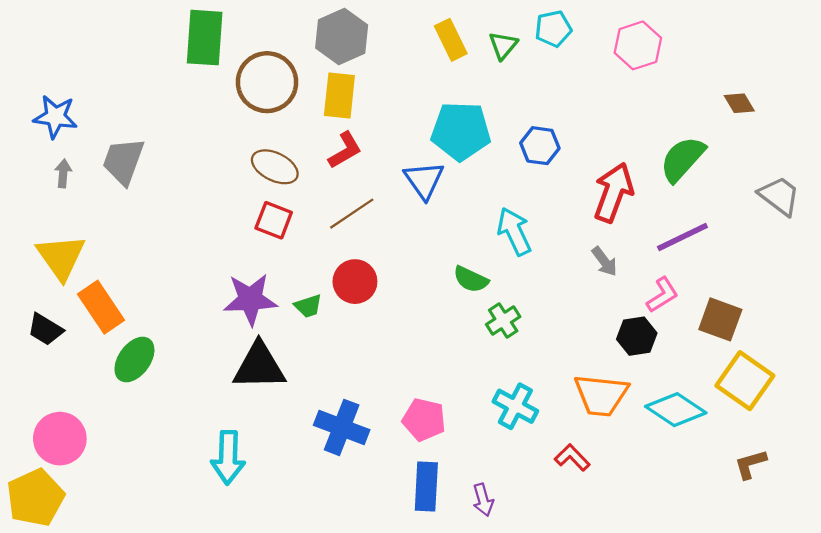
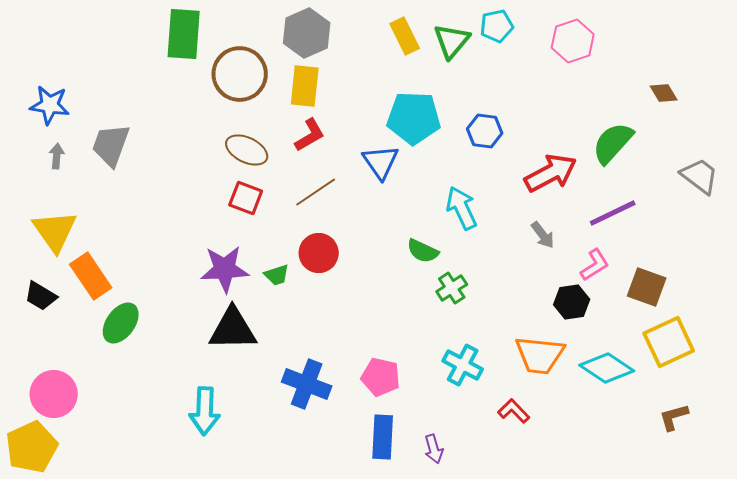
green triangle: (503, 45) -> (452, 41), size x1.4
red arrow: (613, 192) -> (551, 173), turned 42
yellow square: (745, 381) -> (669, 342), turned 30

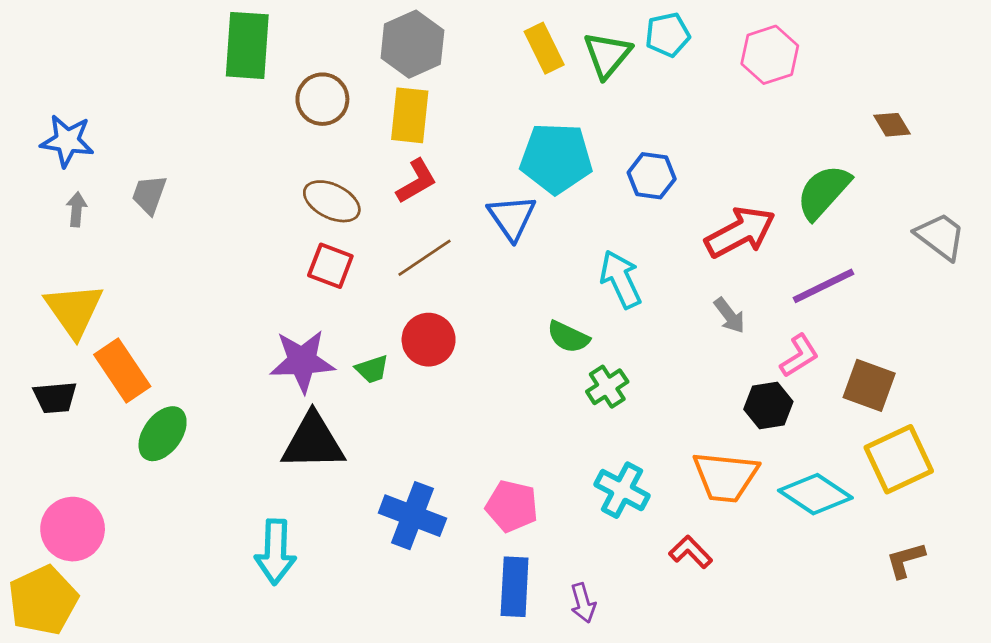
brown circle: (240, 74) -> (322, 99), size x0.7
gray trapezoid: (111, 145) -> (149, 195), size x0.7
black trapezoid: (41, 296) -> (55, 397), turned -36

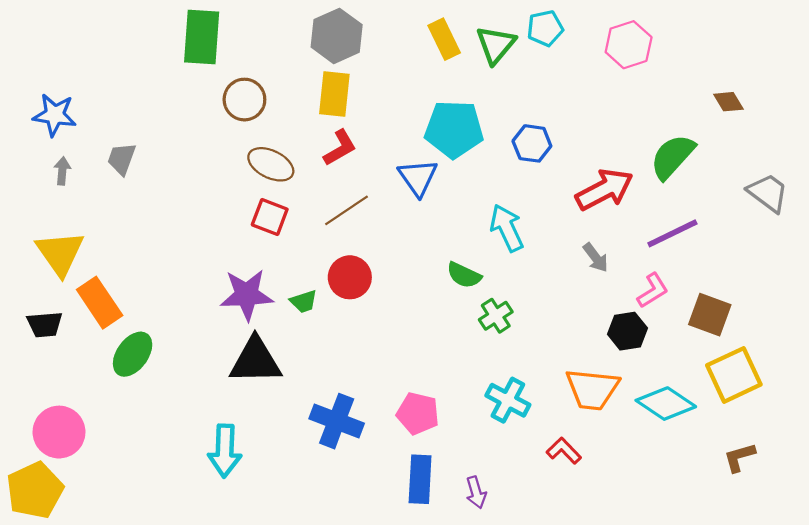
brown circle: (322, 99) -> (244, 100), moved

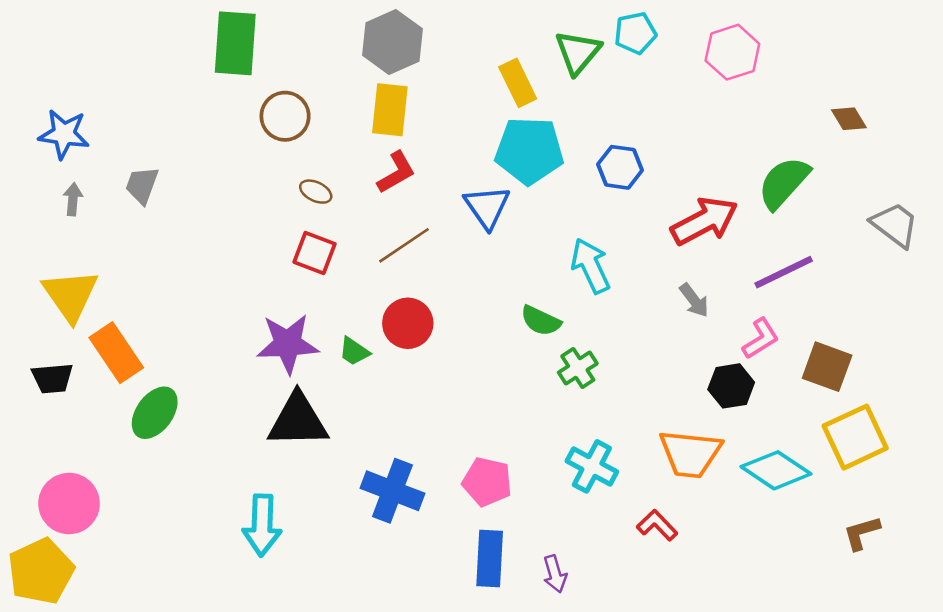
yellow rectangle: (444, 39) -> (518, 83), moved
brown ellipse: (271, 164) -> (316, 192), size x0.6
green trapezoid: (304, 301) -> (354, 351), turned 52

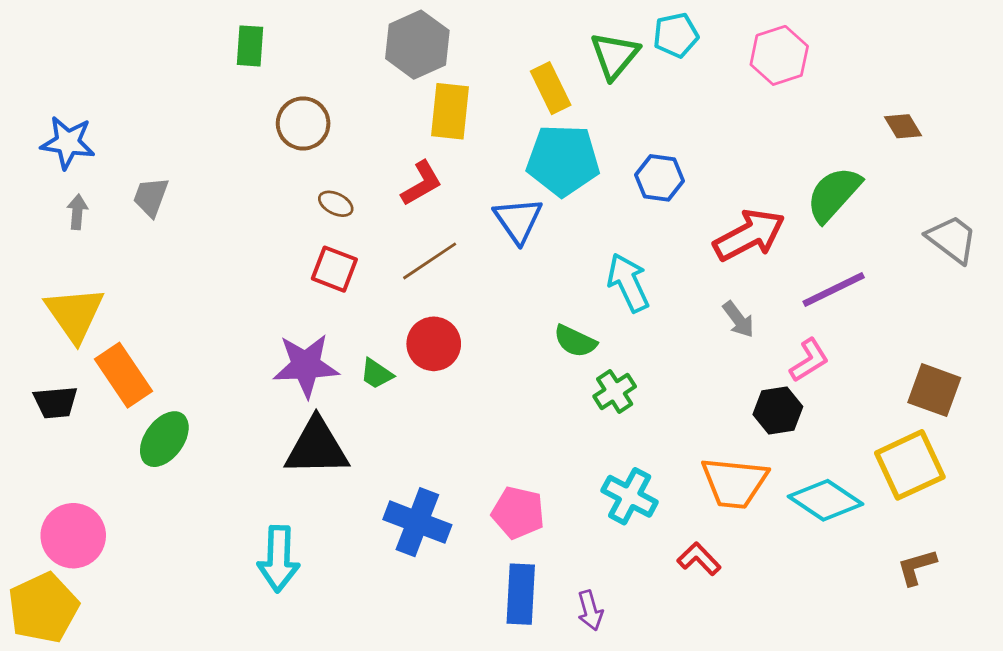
green rectangle: (235, 43) -> (250, 46), size x0.6
yellow rectangle: (390, 110) -> (450, 111), moved
brown square: (827, 367) -> (934, 390), moved

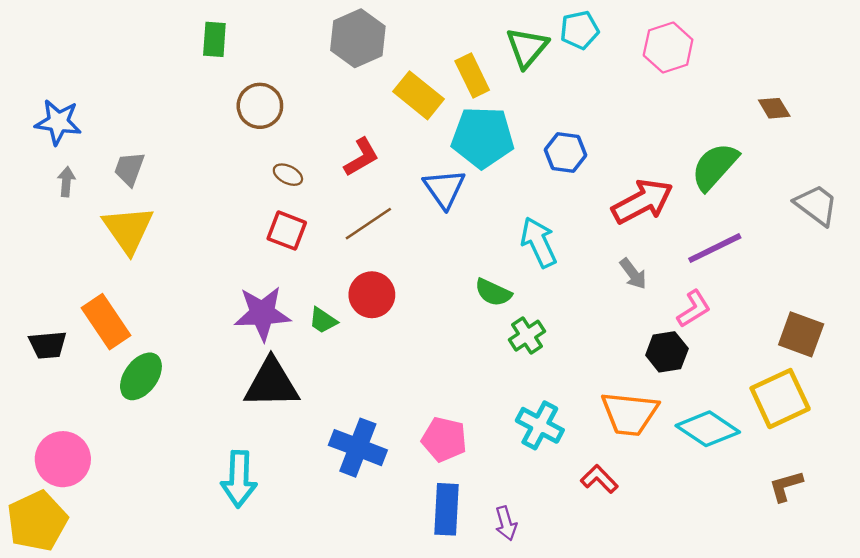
yellow rectangle: (450, 111) -> (419, 95), moved, turned -57
yellow triangle: (75, 314) -> (128, 229), moved

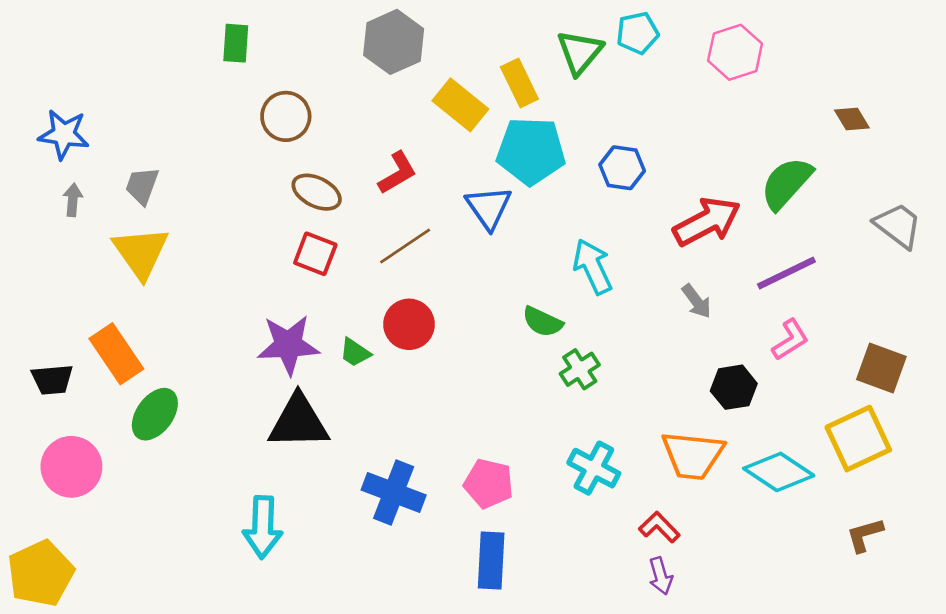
brown ellipse: (288, 175) -> (317, 192), size x1.5
pink L-shape: (694, 309) -> (790, 340), moved
pink circle: (63, 459) -> (71, 467), moved
purple arrow: (506, 523) -> (661, 576), moved

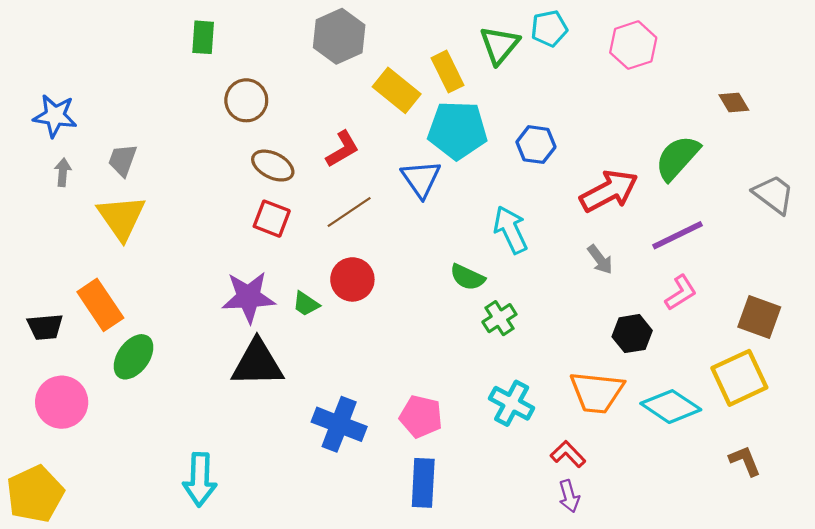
cyan arrow: (263, 527) -> (200, 480), moved
brown L-shape: (865, 535) -> (745, 461), turned 84

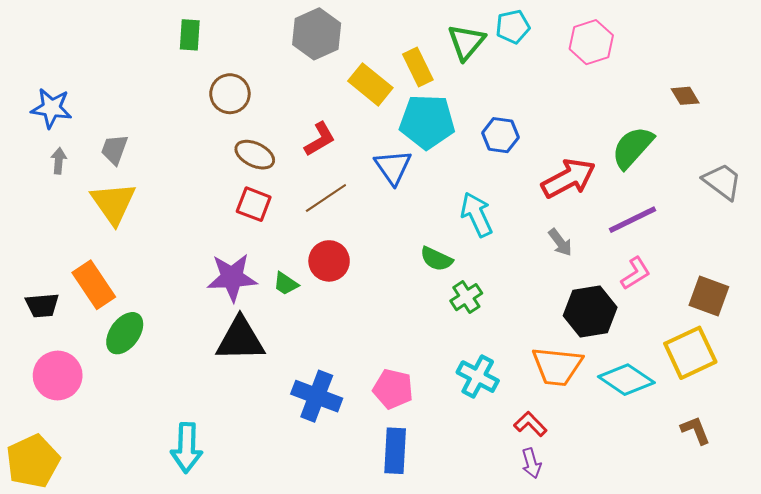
black hexagon: (632, 334) -> (590, 312), size x1.4

